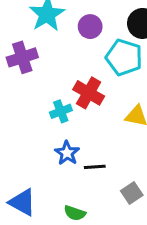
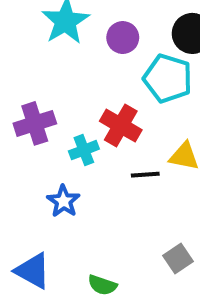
purple cross: (22, 57) -> (35, 123), moved
blue star: (67, 153) -> (63, 201), moved
black line: (95, 167) -> (145, 175), moved

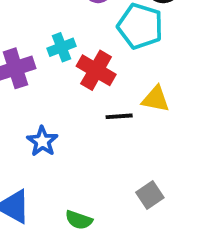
cyan cross: (84, 150) -> (62, 47), moved

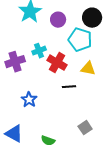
yellow triangle: (156, 99) -> (88, 69), moved

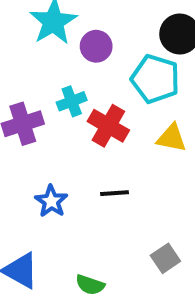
purple circle: (58, 20) -> (96, 46), moved
black line: (69, 87) -> (114, 193), moved

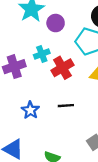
red cross: (108, 126) -> (62, 68), turned 30

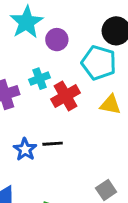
black line: (66, 106) -> (53, 144), moved

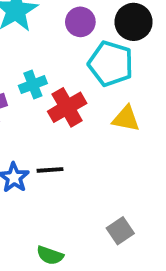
purple circle: (57, 40) -> (80, 22), moved

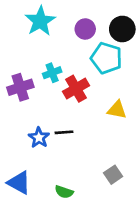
yellow triangle: (126, 119) -> (117, 110), moved

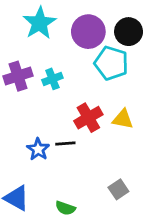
purple circle: (85, 29) -> (88, 32), size x1.5
purple cross: (20, 87) -> (18, 76), moved
red cross: (76, 89) -> (88, 118), moved

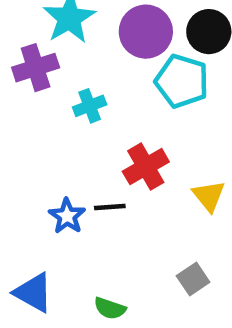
purple cross: (18, 76) -> (36, 68), moved
yellow triangle: (123, 119) -> (209, 196), moved, turned 40

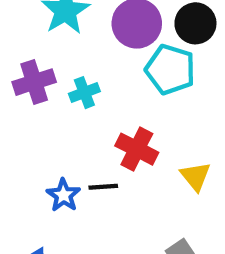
purple cross: (36, 68) -> (34, 82), moved
red cross: (146, 167) -> (137, 149), turned -33

